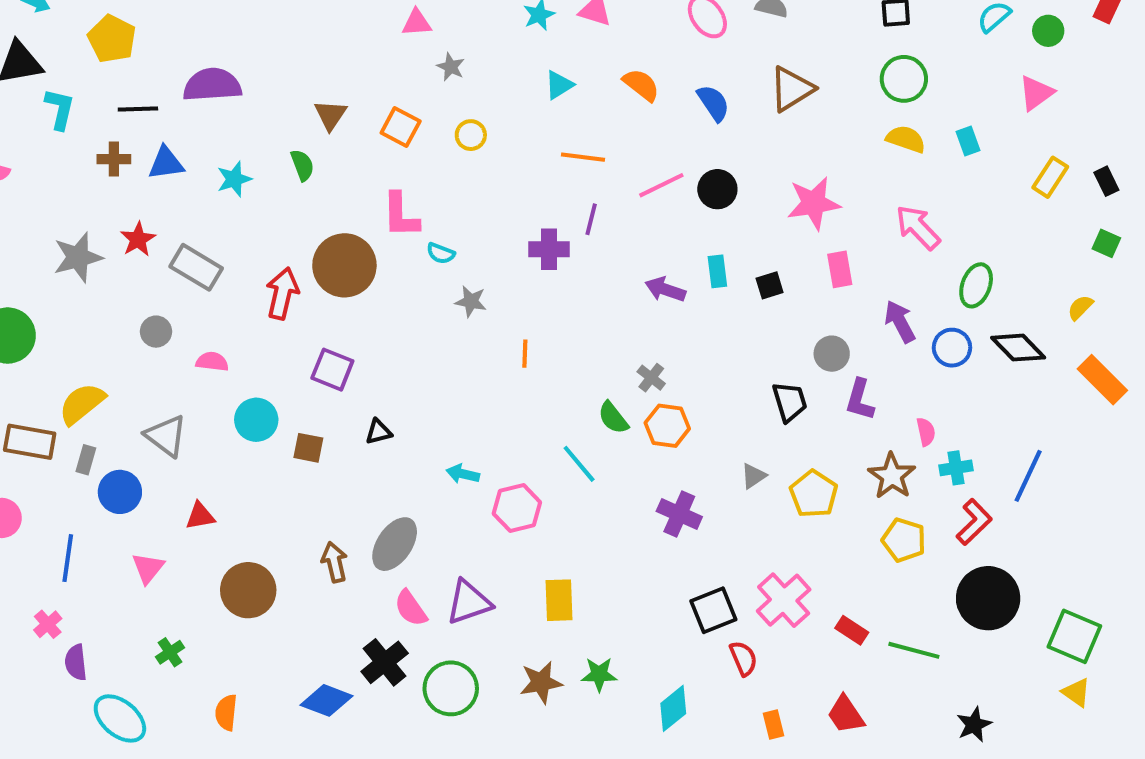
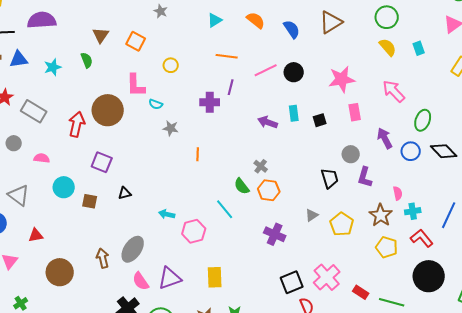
yellow circle: (471, 135) -> (171, 65), moved
yellow semicircle: (906, 139) -> (388, 47), turned 30
red L-shape: (974, 522) -> (422, 238), turned -85

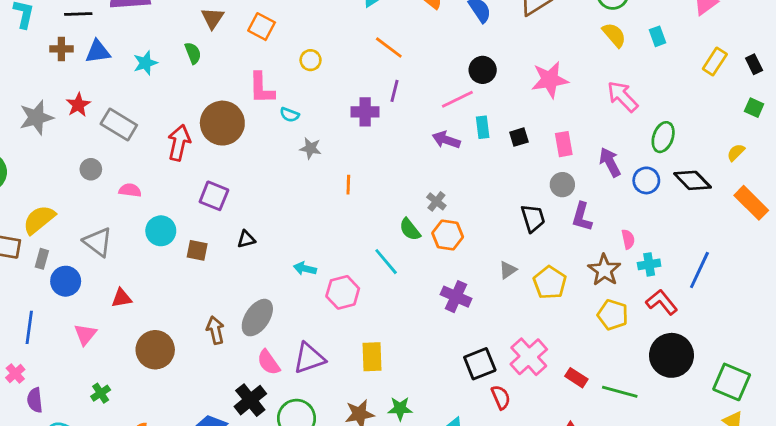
orange line: (227, 56) -> (389, 48), turned 30
pink line: (266, 70) -> (457, 99), moved
pink rectangle: (355, 112) -> (564, 144), moved

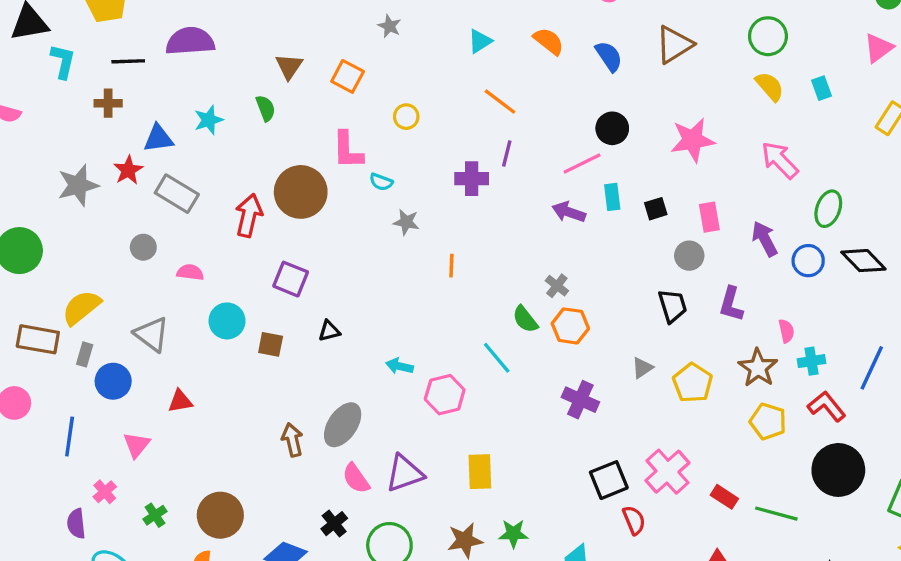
blue triangle: (98, 52) -> (158, 138), moved
gray circle: (562, 185) -> (689, 256), moved
brown circle: (155, 350) -> (220, 515), moved
pink cross: (15, 374) -> (105, 492), moved
black cross: (250, 400) -> (334, 524), size x0.7

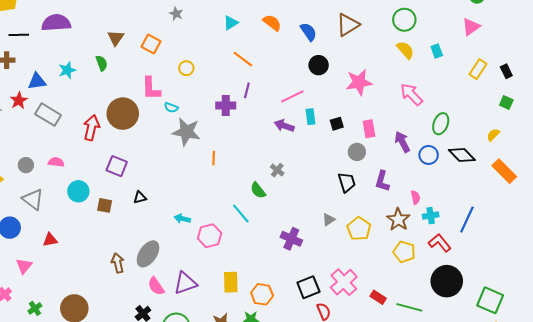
black circle: (612, 128) -> (319, 65), moved
gray star: (406, 222) -> (186, 132), size x1.8
gray circle: (143, 247) -> (26, 165), moved
orange hexagon: (570, 326) -> (262, 294), moved

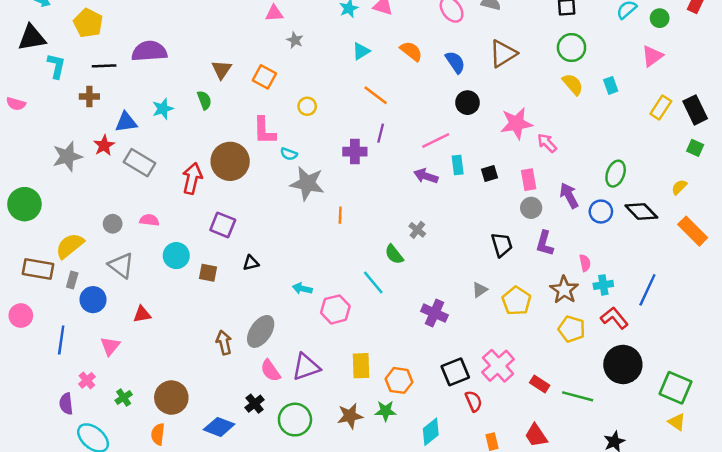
black rectangle: (506, 71) -> (695, 110), size x1.6
pink arrow: (411, 94) -> (547, 143), moved, size x0.7
gray circle: (357, 152) -> (531, 208), moved

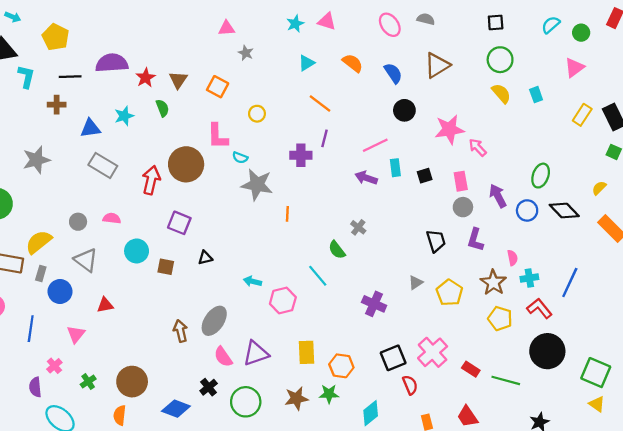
red star: (104, 145) -> (146, 78), moved

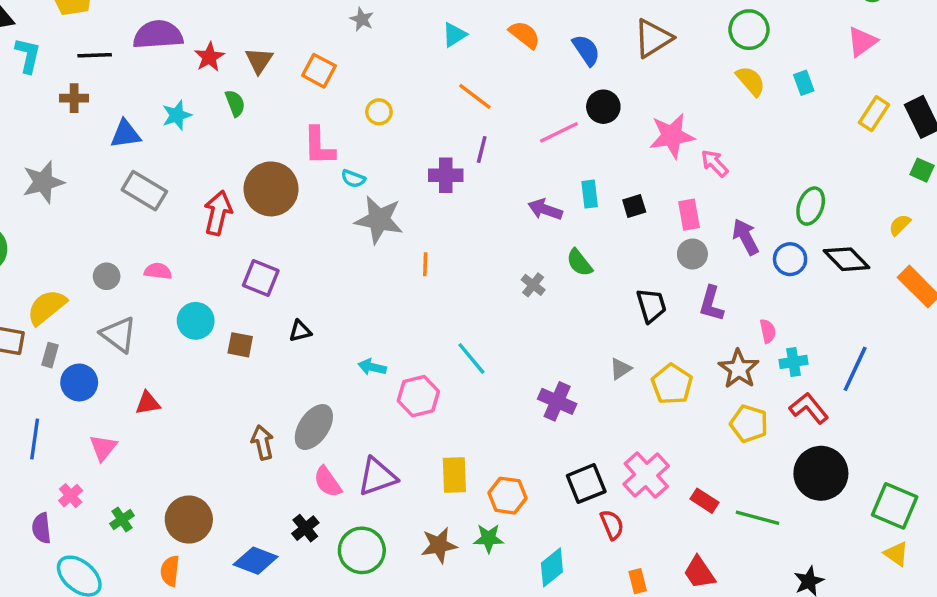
pink line: (375, 145) -> (559, 132), moved
green semicircle: (337, 250) -> (579, 263), moved

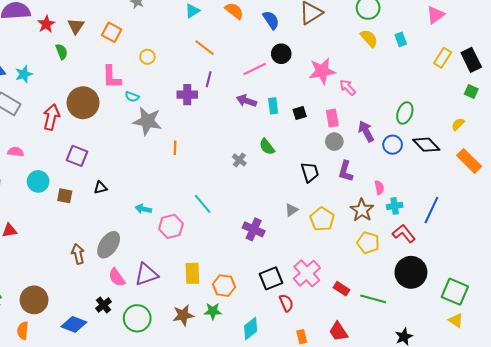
cyan star: (177, 115) -> (24, 74), moved
purple arrow: (545, 209) -> (246, 101), moved

